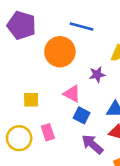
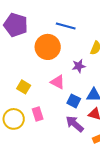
yellow square: (31, 100) -> (24, 87), turned 32
blue square: (82, 115) -> (74, 101), moved

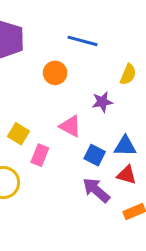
orange circle: (48, 47) -> (55, 73), size x0.6
pink rectangle: (38, 114) -> (40, 155), moved, turned 40

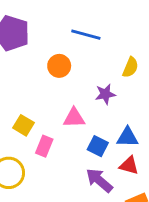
pink triangle: (70, 126) -> (74, 118), turned -30

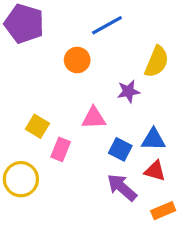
blue line: (86, 35) -> (107, 25), turned -44
yellow semicircle: (130, 67) -> (157, 62), size x1.4

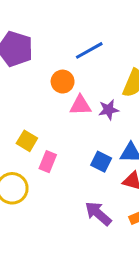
pink triangle: (94, 118) -> (80, 105), moved
purple arrow: (122, 187) -> (98, 214), moved

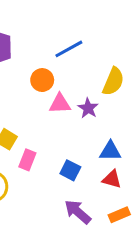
purple star: (109, 110) -> (88, 108), turned -30
blue square: (101, 162) -> (70, 170), moved

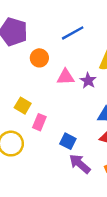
orange circle: (42, 80) -> (39, 58), moved
blue square: (70, 170) -> (68, 141), moved

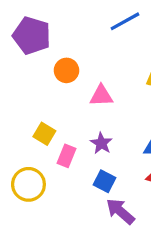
blue line: (73, 33) -> (125, 21), moved
purple star: (88, 81) -> (101, 143), moved

